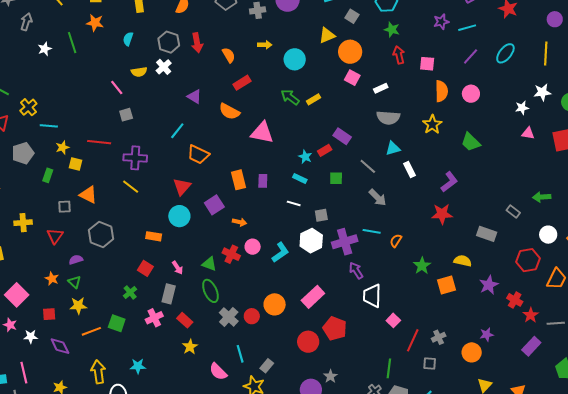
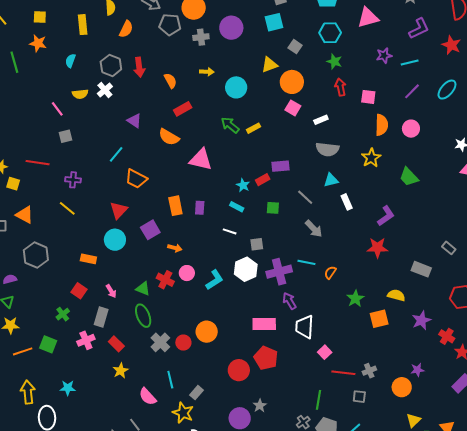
purple rectangle: (342, 136) -> (281, 166), turned -42
purple cross: (135, 158) -> (73, 180), size x0.7
pink rectangle: (313, 297) -> (264, 324), moved, turned 40
red line: (413, 340) -> (343, 373), turned 70

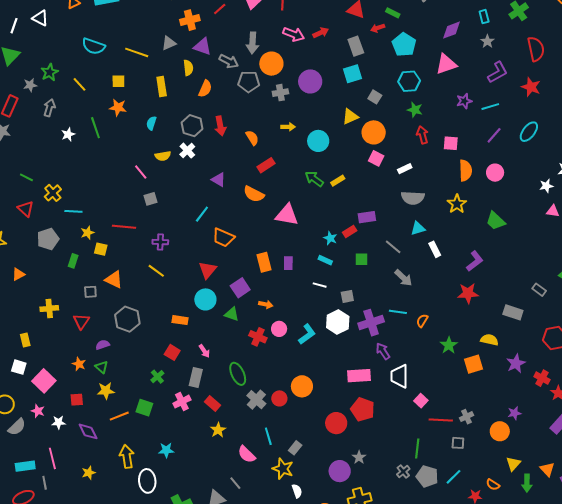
green triangle: (143, 289) -> (232, 314), moved

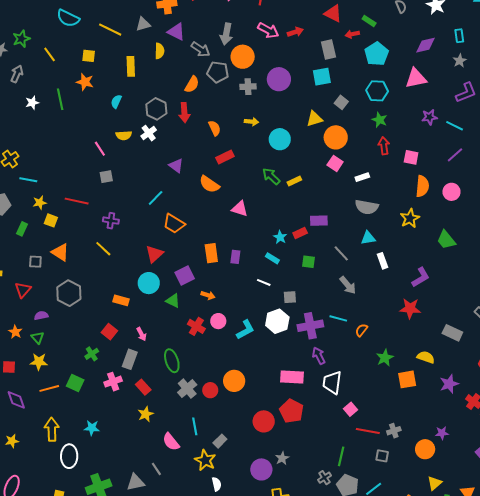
orange semicircle: (205, 89) -> (192, 84), moved
cyan line: (490, 107) -> (455, 126), turned 36
pink triangle: (287, 215) -> (240, 209), size x0.7

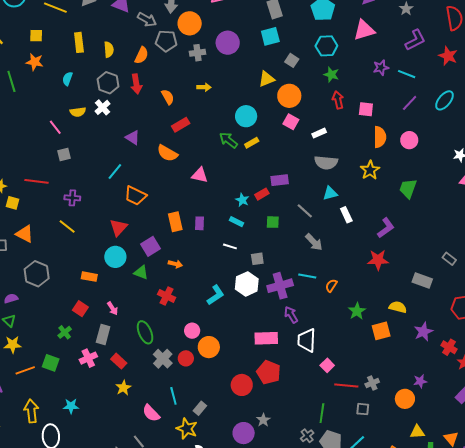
yellow semicircle: (159, 51) -> (109, 50), moved
cyan circle: (280, 139) -> (246, 116), moved
green trapezoid: (446, 240) -> (408, 188), turned 65
pink circle: (218, 321) -> (192, 331), moved
yellow triangle: (435, 483) -> (417, 432), turned 42

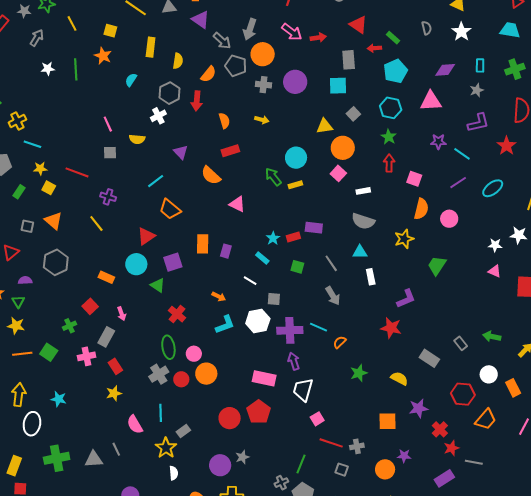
yellow semicircle: (78, 112) -> (137, 139), moved
orange arrow: (175, 264) -> (219, 297), moved
orange square: (381, 331) -> (388, 421), moved
green ellipse: (145, 332) -> (168, 347), moved

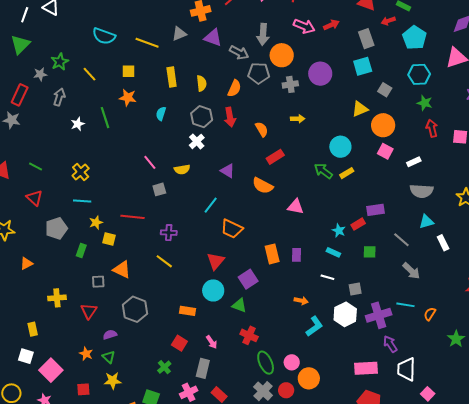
yellow cross: (17, 121) -> (81, 172), moved
red cross: (177, 314) -> (249, 335), moved

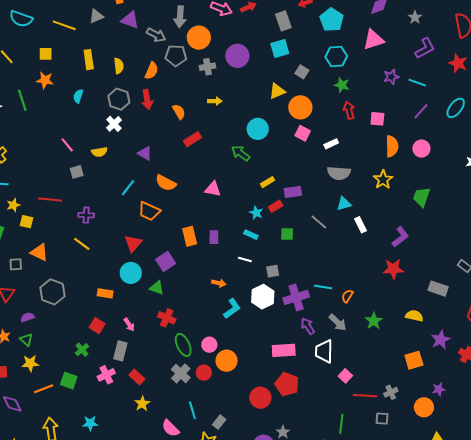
yellow rectangle: (347, 173) -> (267, 182), moved
orange semicircle: (263, 186) -> (166, 183), moved
gray arrow: (411, 271) -> (338, 322), moved

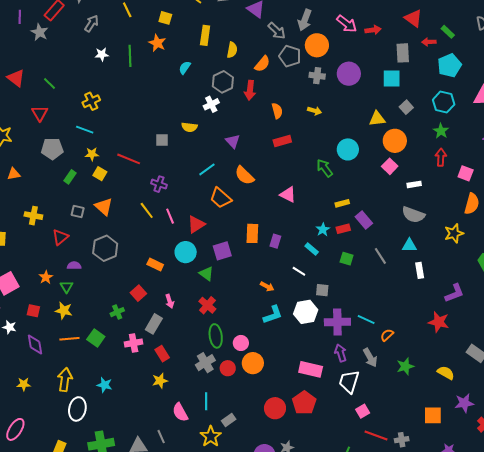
pink line: (67, 145) -> (170, 216), moved
purple rectangle: (293, 192) -> (364, 220), turned 42

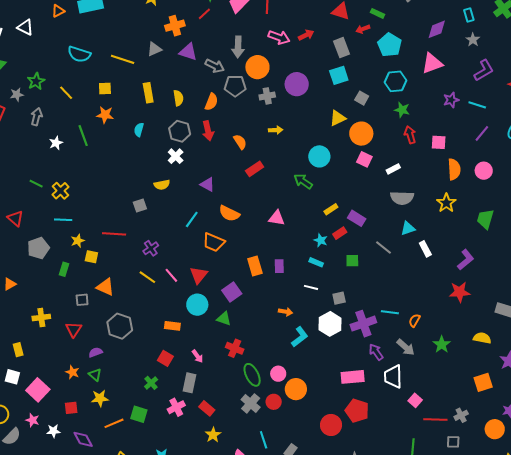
green line: (50, 83) -> (36, 184), moved
purple cross: (159, 184) -> (151, 248), turned -35

